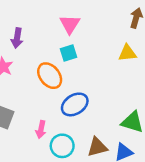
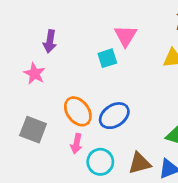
pink triangle: (70, 24) -> (125, 36), moved
orange ellipse: (50, 76) -> (78, 111), moved

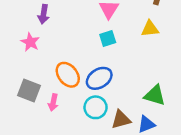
cyan square: (107, 58) -> (108, 38), moved
pink arrow: (76, 144) -> (53, 103), moved
cyan circle: (100, 162) -> (96, 107), moved

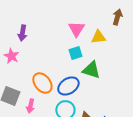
yellow triangle: (150, 29) -> (98, 37), moved
green triangle: (155, 95) -> (91, 70), moved

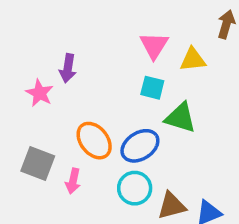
purple arrow: (22, 33) -> (68, 68), moved
cyan square: (75, 53) -> (152, 88), turned 32

